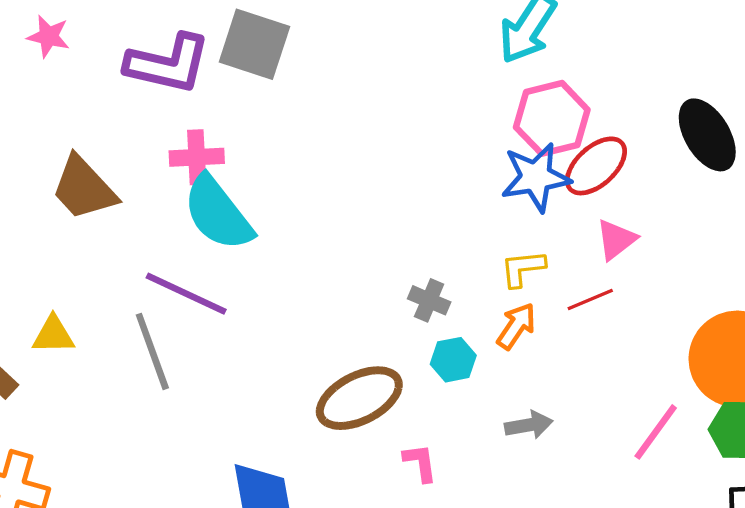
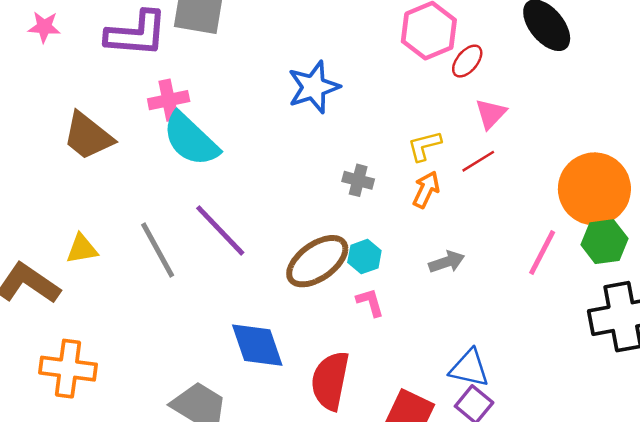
red ellipse: (596, 166) -> (467, 61), size x0.7
blue star: (536, 177) -> (314, 87), moved
purple line: (186, 294) -> (220, 230), moved, turned 30
cyan hexagon: (453, 360) -> (364, 257), moved

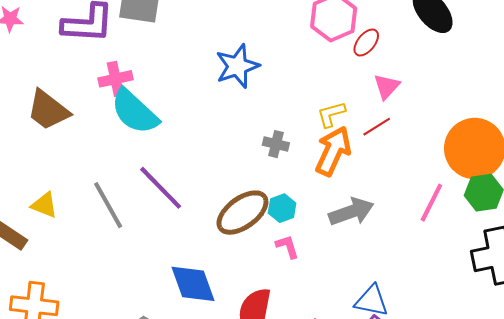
orange arrow: (426, 190) -> (333, 151), size x1.6
yellow triangle: (82, 249) -> (44, 205), turned 32
gray arrow: (447, 262) -> (351, 212), size x1.5

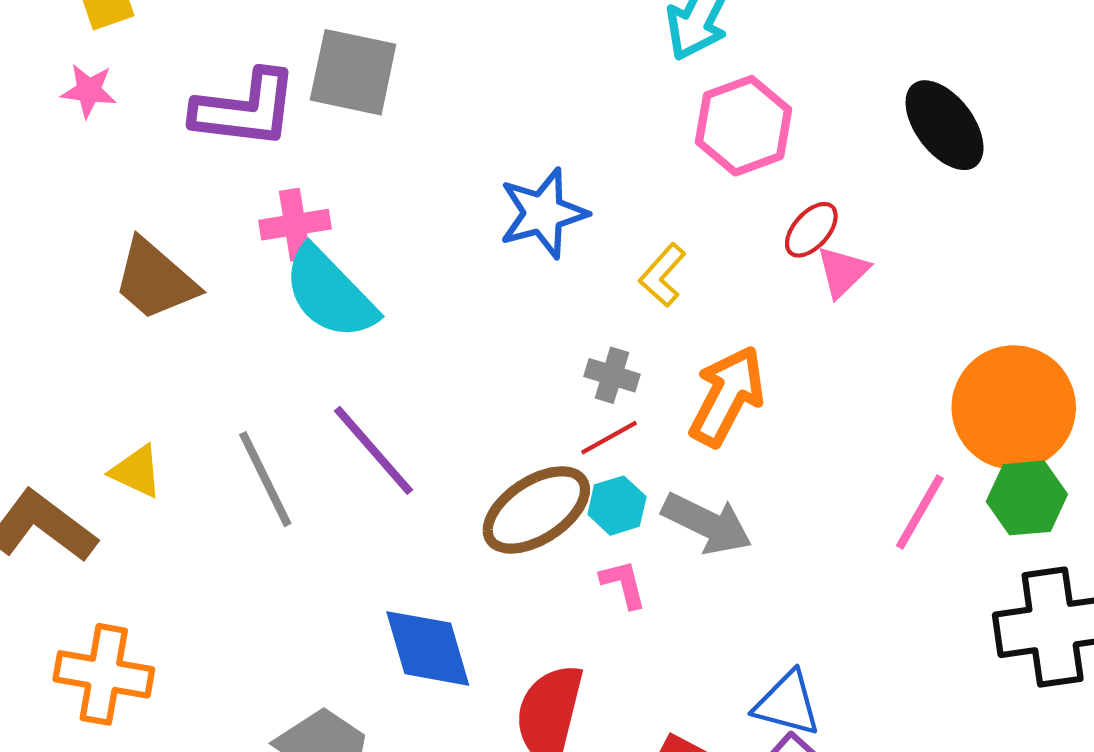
red ellipse: (366, 42) -> (811, 230), moved
yellow L-shape: (331, 114) -> (662, 275), moved, turned -36
red line: (377, 127) -> (609, 438), moved
gray arrow: (351, 212) -> (707, 524), moved, turned 42

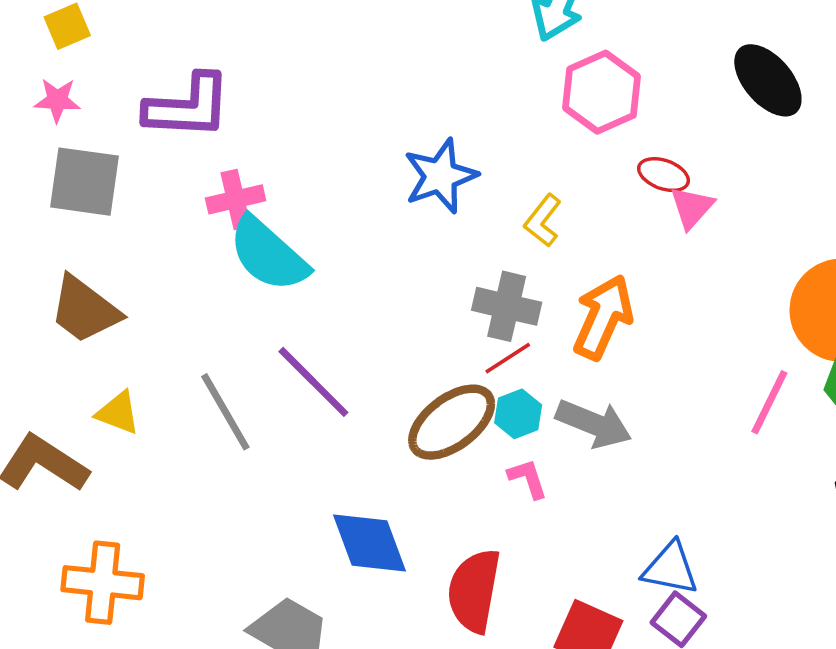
gray square: (353, 72) -> (85, 182), moved
red ellipse: (811, 230) -> (664, 175), turned 72
brown trapezoid: (155, 280) -> (85, 310), moved
gray cross: (612, 375) -> (507, 306), size x1.5

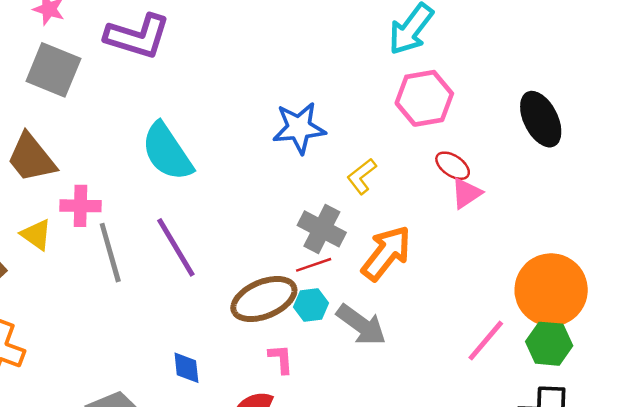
pink cross: (236, 199) -> (80, 206), moved
pink L-shape: (528, 479) -> (281, 359), moved
blue diamond: (370, 543) -> (186, 368), size x0.6

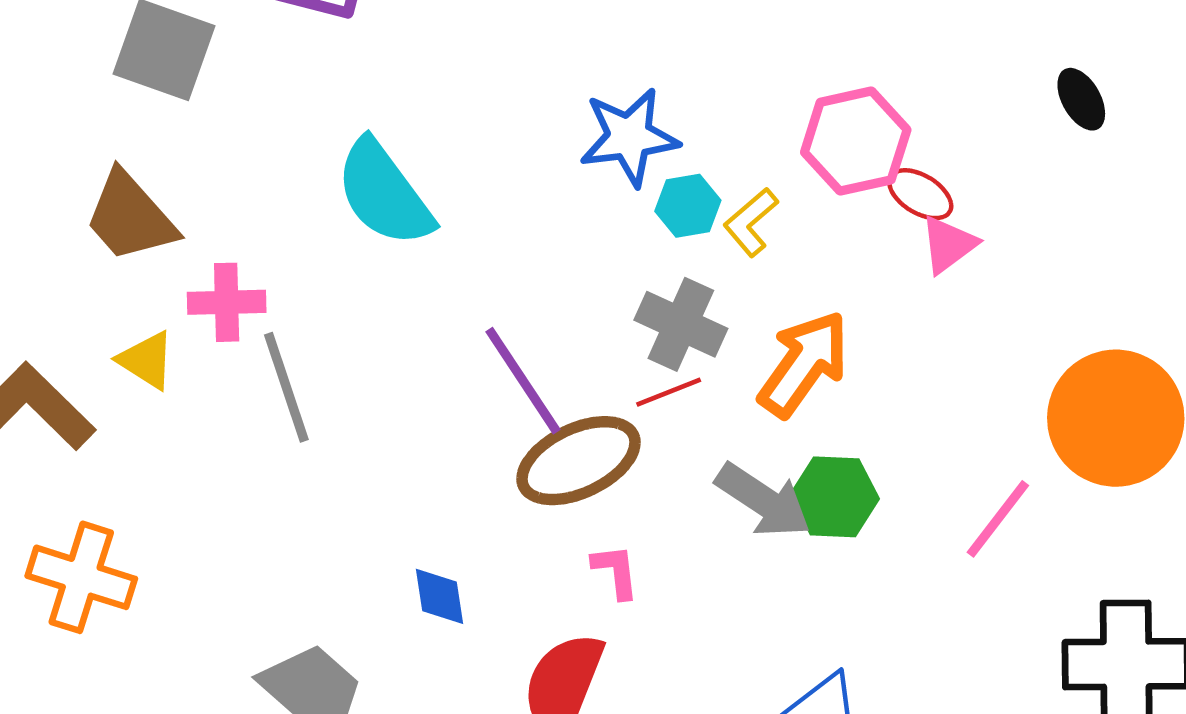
pink hexagon: (424, 98) -> (856, 141), moved
black ellipse: (541, 119) -> (1081, 99), size x0.6
purple line: (176, 247) -> (523, 381), moved
cyan hexagon: (311, 305) -> (688, 206), moved
green hexagon: (549, 344) -> (835, 497), moved

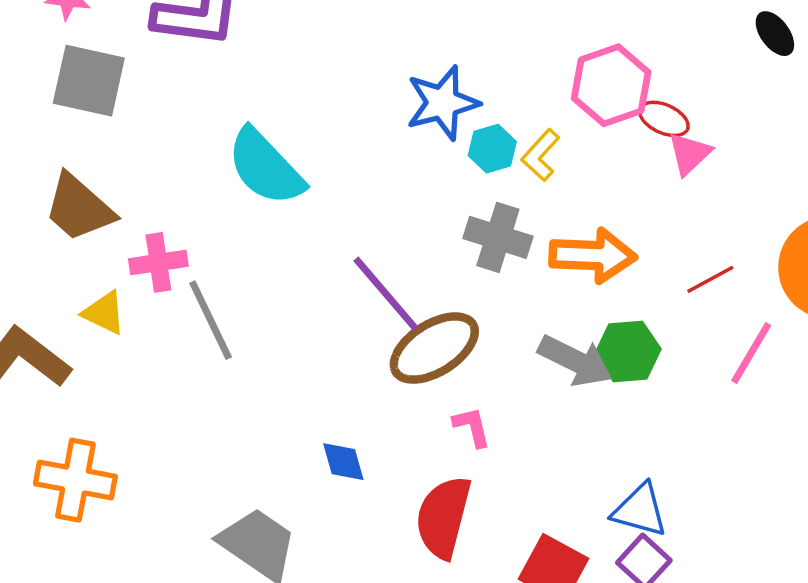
orange arrow: (804, 364) -> (593, 256), turned 64
red line: (669, 392) -> (710, 279), moved

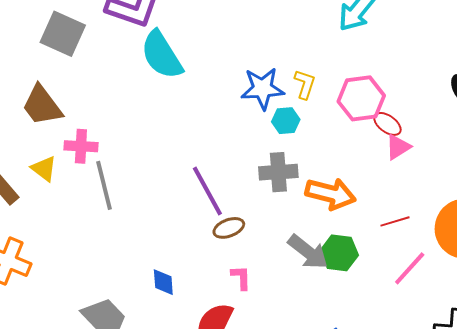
yellow L-shape: (541, 155) -> (305, 84), moved, turned 144
cyan semicircle: (265, 167) -> (162, 55), moved
gray cross: (498, 237) -> (278, 172), turned -33
brown ellipse: (434, 348) -> (229, 228), size x0.6

